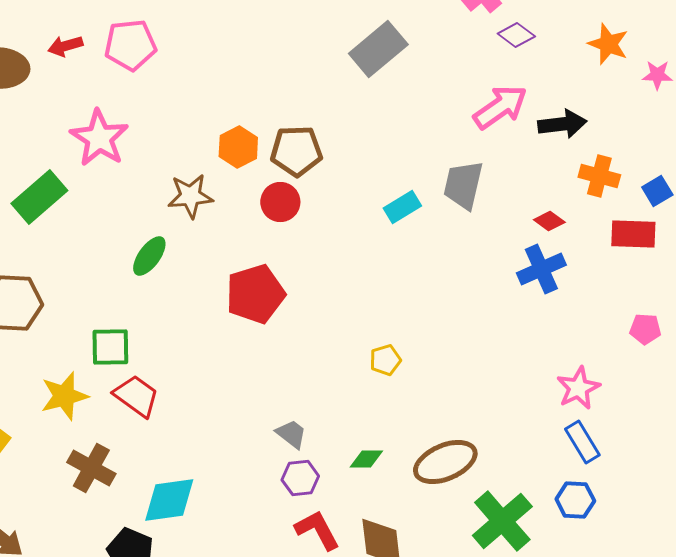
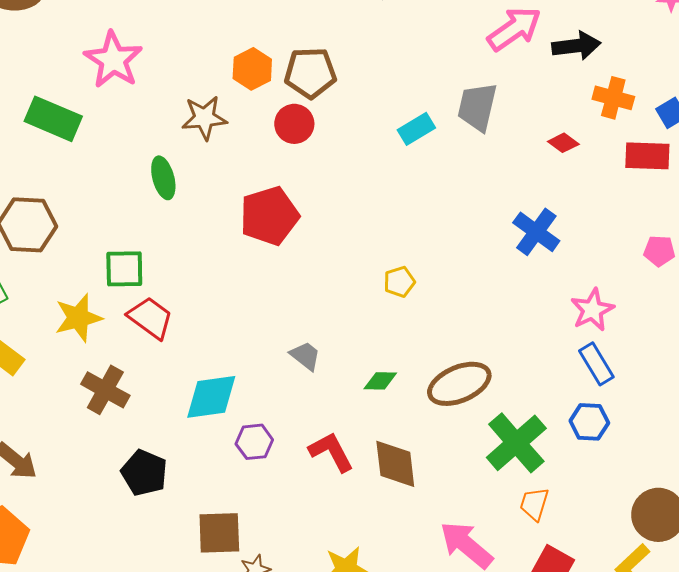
green rectangle: (39, 197) -> (53, 119), turned 64
green ellipse: (149, 256) -> (163, 178), turned -51
blue cross: (541, 269) -> (536, 232), moved, turned -30
purple hexagon: (300, 478) -> (254, 442), moved
cyan diamond: (169, 500) -> (211, 397), moved

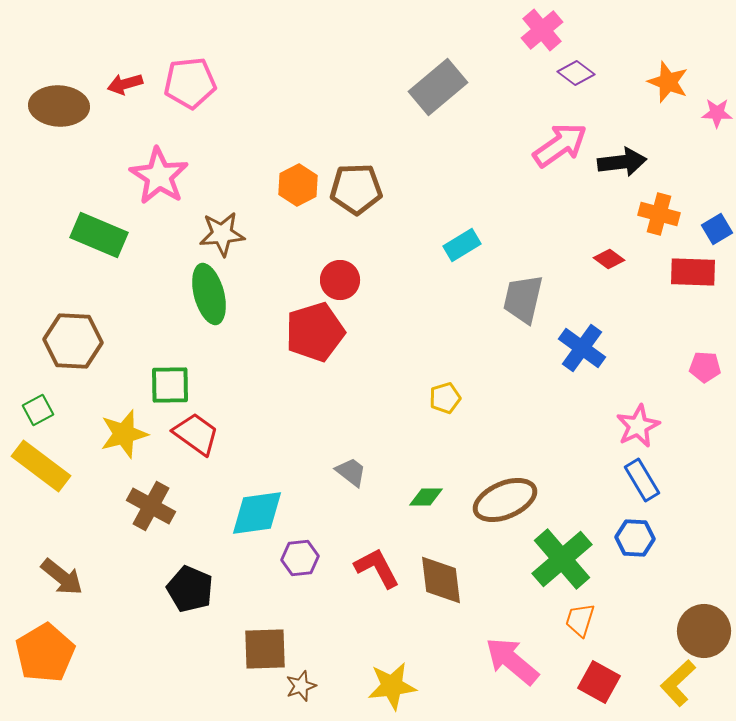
gray trapezoid: (477, 107) -> (523, 299), moved
brown star: (204, 118) -> (222, 234), moved
red circle: (294, 124) -> (340, 280), moved
green ellipse: (163, 178) -> (209, 294), size x1.4

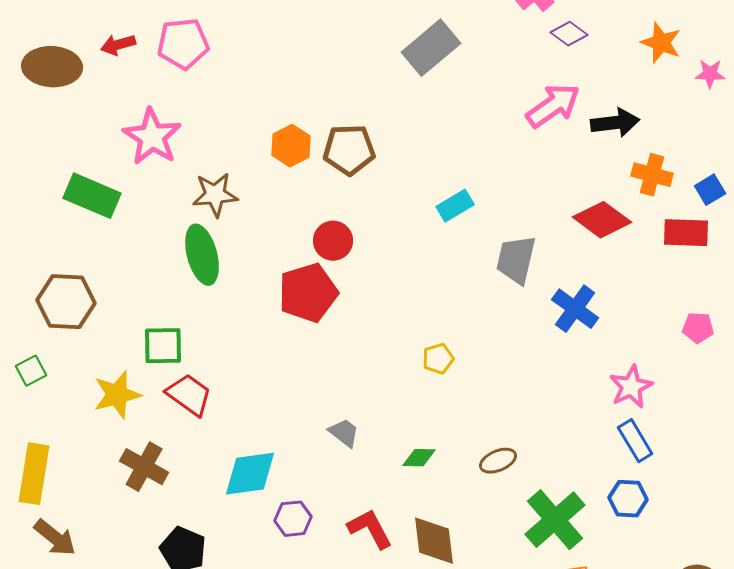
red diamond: (609, 259) -> (602, 220), size x1.8
yellow rectangle: (41, 466) -> (34, 474), moved, turned 62
brown ellipse: (505, 500) -> (498, 461), size x0.6

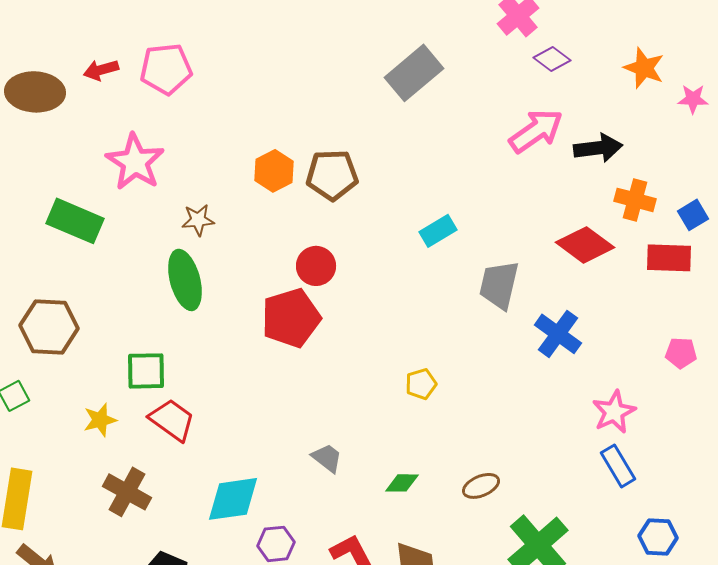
brown star: (215, 195) -> (198, 220), size x0.7
yellow star: (117, 395) -> (100, 420), size x0.7
blue hexagon: (628, 499) -> (658, 537), moved

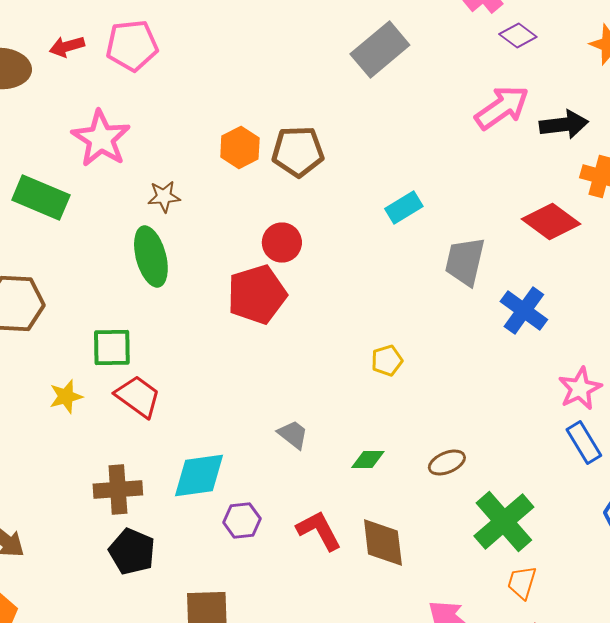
brown cross: (127, 492) -> (118, 490), moved, turned -33

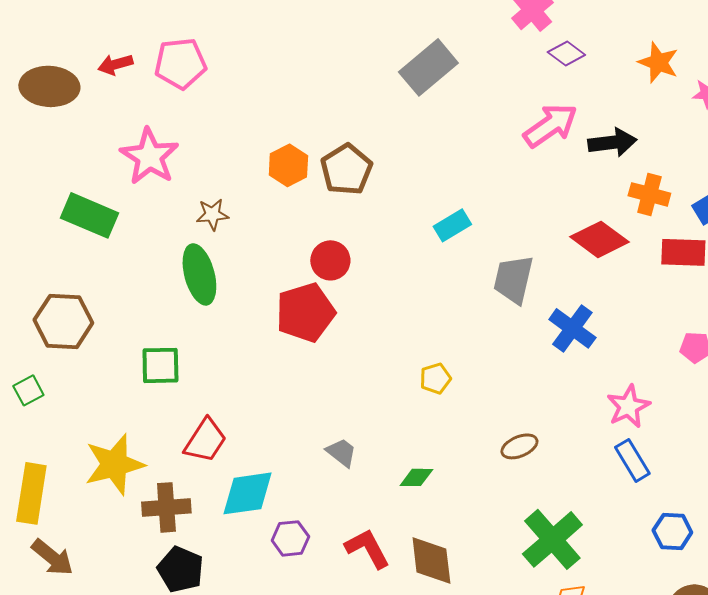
brown pentagon: (298, 152) -> (346, 169), turned -30
yellow star: (66, 396) -> (114, 464), moved, size x1.8
red trapezoid: (138, 396) -> (205, 440), moved, turned 87
brown ellipse: (447, 462) -> (519, 446), moved

